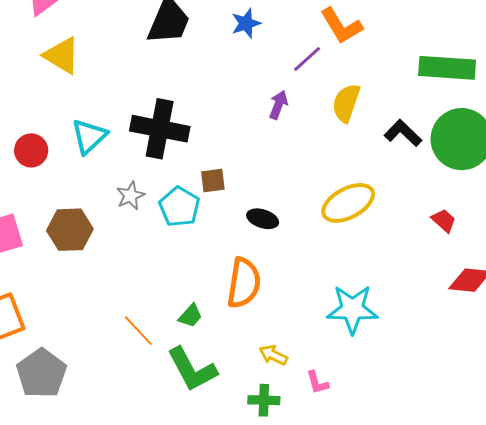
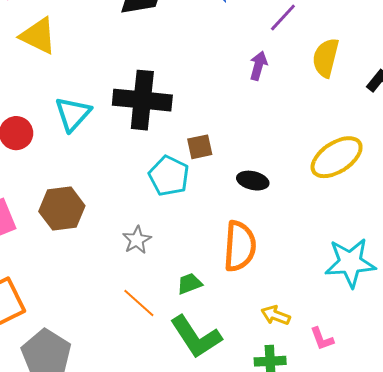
gray star: (130, 196) -> (137, 240), moved
green trapezoid: (190, 316) -> (190, 284), turned -148

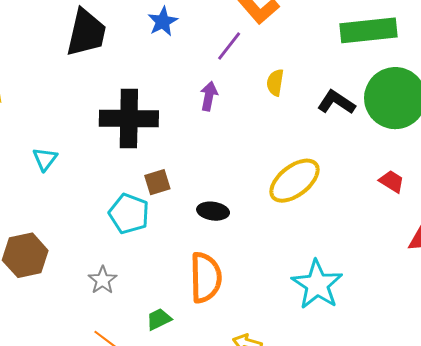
yellow semicircle: (326, 58) -> (275, 83), size x0.7
black cross: (142, 100) -> (129, 118), moved
cyan triangle: (73, 114) -> (45, 159), moved, size x0.7
cyan star: (350, 263) -> (317, 285), turned -30

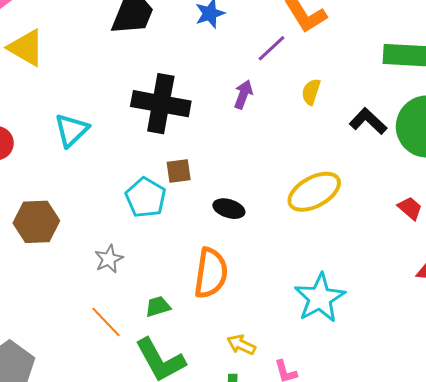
cyan triangle: (45, 159) -> (71, 130), size x1.4

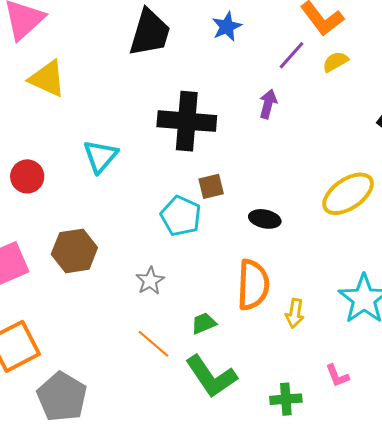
yellow semicircle: (311, 92) -> (335, 62), moved, turned 48
yellow arrow: (241, 345) -> (295, 313), moved, turned -100

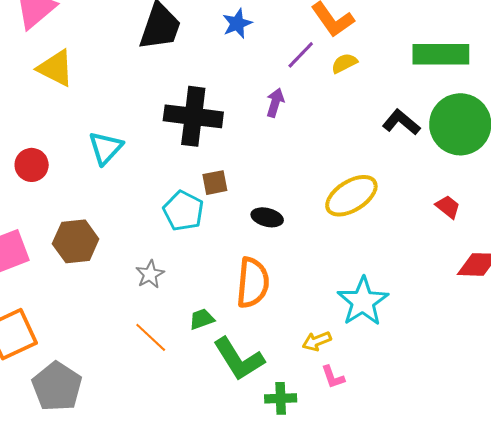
yellow arrow: (295, 313) -> (317, 341), moved, turned 56
green L-shape: (211, 376) -> (239, 359), moved

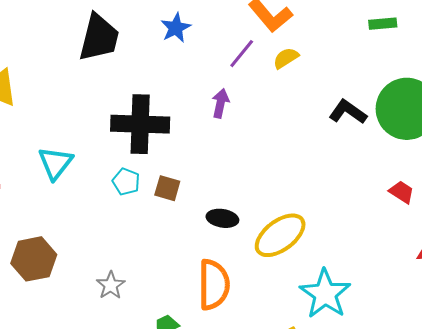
green rectangle: (441, 54) -> (383, 24), moved, size x0.5
brown square: (215, 183) -> (167, 188), turned 32
yellow ellipse: (351, 196) -> (280, 235), moved
cyan pentagon: (183, 211) -> (126, 182), moved, size x0.7

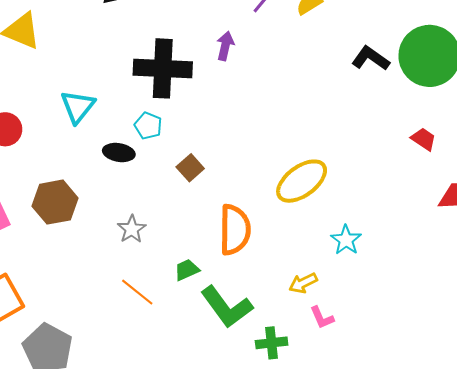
purple arrow: (220, 103) -> (225, 46), moved
brown square: (167, 188) -> (190, 168), moved, turned 32
black ellipse: (222, 218) -> (119, 153), moved
cyan star: (325, 294) -> (346, 240), size x0.6

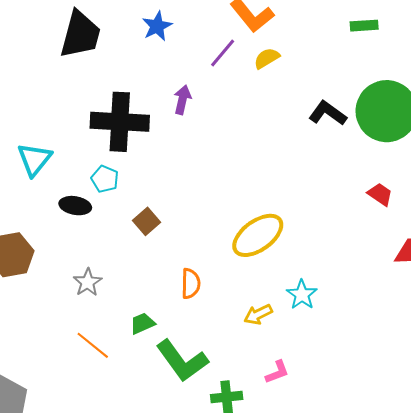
orange semicircle: (235, 230) -> (191, 284), size x0.6
yellow arrow: (303, 283) -> (258, 314), moved
pink L-shape: (322, 318) -> (277, 372), turned -88

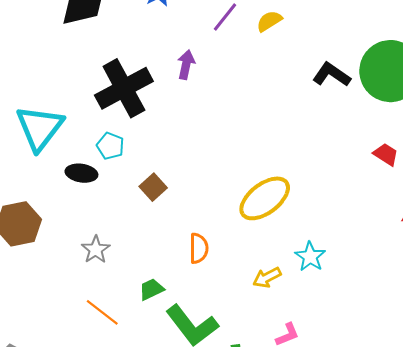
black cross: (120, 122) -> (124, 88), turned -30
cyan triangle: (34, 159) -> (40, 128), size x1.4

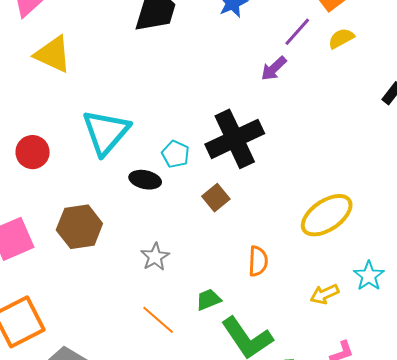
purple arrow: (186, 65) -> (274, 68), moved, turned -148
black cross: (124, 88) -> (235, 139), moved

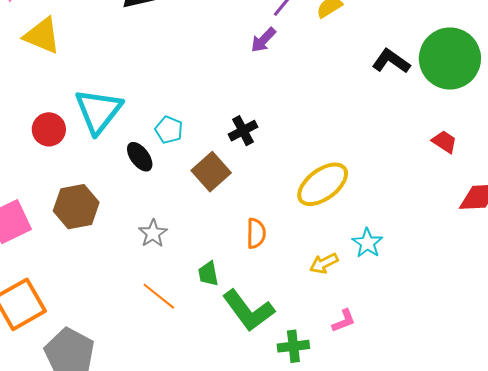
black cross: (235, 139) -> (243, 131), moved, size x0.5
red circle: (33, 152) -> (49, 129), moved
black ellipse: (145, 180) -> (140, 157), turned 44
brown square: (216, 198) -> (211, 172), size x1.4
green trapezoid: (208, 300) -> (208, 274), turned -76

